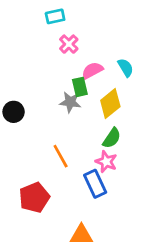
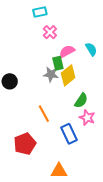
yellow diamond: (110, 104) -> (68, 75), moved
pink star: (106, 162) -> (87, 118), moved

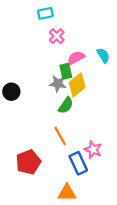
green semicircle: (81, 101) -> (66, 105), moved
orange line: (44, 114) -> (60, 136), moved
pink star: (87, 118) -> (93, 150), moved
blue rectangle: (69, 134) -> (78, 163), moved

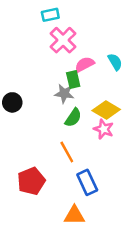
pink cross: (57, 36) -> (63, 40), size x1.5
yellow diamond: (77, 85) -> (106, 110), moved, turned 70
pink star: (93, 150) -> (104, 129), moved

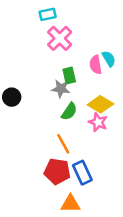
pink semicircle: (85, 64) -> (96, 65), moved, turned -72
red pentagon: (31, 181) -> (57, 171), moved, turned 30

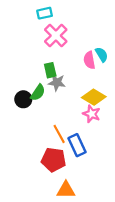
green rectangle: (69, 76) -> (50, 70), moved
black circle: (12, 97) -> (23, 99), moved
green semicircle: (69, 111) -> (38, 93), moved
blue rectangle: (82, 173) -> (77, 145), moved

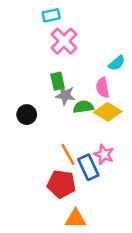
cyan semicircle: (102, 55) -> (117, 63), turned 80
pink semicircle: (89, 60) -> (103, 88), moved
green semicircle: (38, 93) -> (83, 107), moved, turned -132
pink star: (92, 114) -> (104, 154), moved

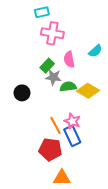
pink cross: (64, 41) -> (52, 33), turned -35
green rectangle: (58, 81) -> (47, 66), turned 56
pink semicircle: (103, 88) -> (69, 59), moved
pink star: (104, 154) -> (72, 121), moved

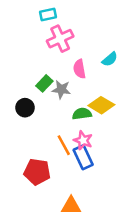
pink cross: (52, 33) -> (60, 39), turned -35
green rectangle: (47, 66) -> (44, 83), moved
green semicircle: (68, 87) -> (82, 114), moved
red pentagon: (50, 149) -> (37, 172), moved

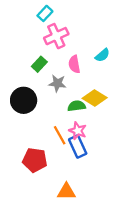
cyan rectangle: (48, 14) -> (45, 13), turned -35
green rectangle: (44, 83) -> (39, 64), moved
black circle: (25, 108) -> (24, 100), size x1.5

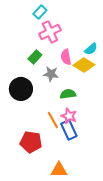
yellow diamond: (95, 98) -> (84, 65), moved

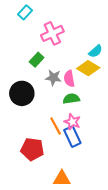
cyan rectangle: (40, 12) -> (25, 12), moved
pink semicircle: (66, 57) -> (69, 79), moved

